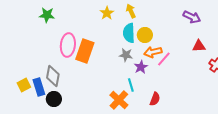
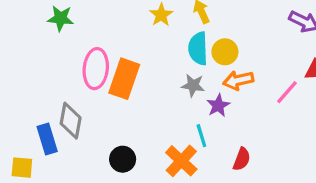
pink line: (164, 59) -> (287, 92), moved
yellow square: (24, 85) -> (22, 168), moved, turned 32
black circle: (54, 99) -> (123, 159), moved

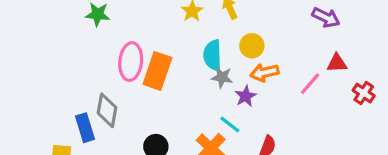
cyan semicircle: (198, 48) -> (213, 55), moved
cyan line: (201, 136) -> (230, 125), turned -35

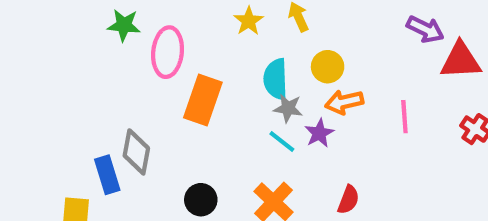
pink ellipse: (131, 62) -> (168, 52), moved
red triangle: (337, 63) -> (461, 60), moved, size x1.5
pink line: (310, 84) -> (404, 117), turned -45
cyan line: (230, 125) -> (282, 142), moved

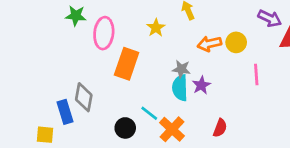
yellow star: (249, 21) -> (156, 28), moved
yellow circle: (328, 67) -> (236, 42), moved
cyan semicircle: (276, 79) -> (180, 88), moved
orange arrow: (344, 102) -> (209, 44), moved
cyan line: (282, 142) -> (149, 113), moved

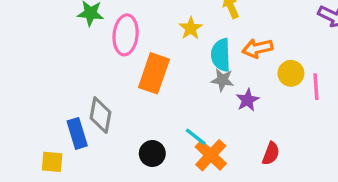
yellow circle: (236, 42) -> (291, 73), moved
cyan semicircle: (180, 88) -> (221, 55), moved
cyan line: (149, 113) -> (196, 137), moved

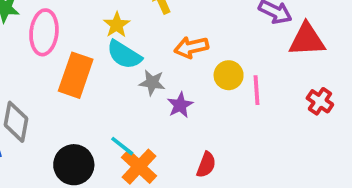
cyan semicircle: (221, 55) -> (124, 55), moved, turned -56
black circle: (152, 153) -> (74, 165), size x1.4

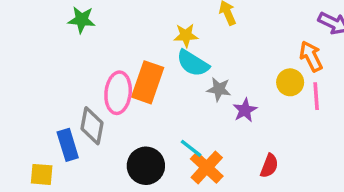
yellow star: (117, 25) -> (186, 35), turned 30
pink ellipse: (44, 32) -> (118, 93), moved
orange arrow: (191, 47) -> (311, 56), moved, turned 76

